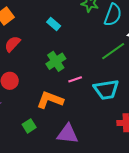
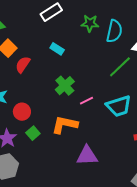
red semicircle: (12, 44) -> (23, 65), moved
green square: (29, 126) -> (33, 133), moved

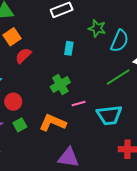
cyan rectangle: (57, 49) -> (69, 48), moved, turned 56

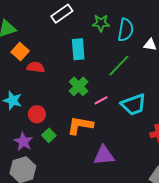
cyan rectangle: (69, 48) -> (78, 49), size x1.5
red semicircle: (23, 56) -> (36, 67), turned 66
green line: (118, 77) -> (119, 66), moved

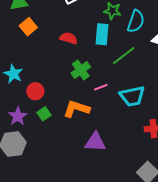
cyan rectangle: (78, 49) -> (102, 34), moved
red semicircle: (36, 67) -> (69, 38), moved

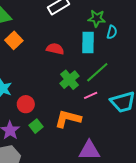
cyan semicircle: (136, 21) -> (112, 32), moved, size x0.6
green line: (124, 56) -> (97, 72), moved

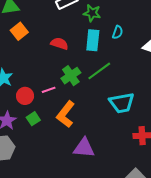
green star: (97, 18) -> (92, 13), moved
pink line: (91, 95) -> (49, 90), moved
orange L-shape: (68, 119) -> (66, 114), turned -72

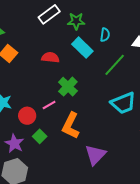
cyan rectangle: (93, 40) -> (82, 48), turned -40
green line: (99, 71) -> (115, 65), moved
purple triangle: (84, 148) -> (95, 155), turned -40

